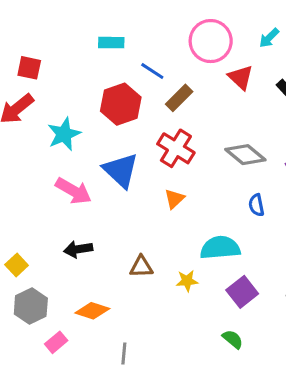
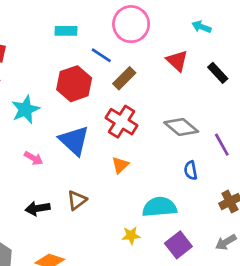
cyan arrow: (269, 38) -> (201, 27), turned 66
pink circle: (211, 41) -> (131, 24), moved
pink arrow: (73, 191) -> (33, 158), size x0.6
brown triangle: (141, 267) -> (77, 200), moved, turned -35

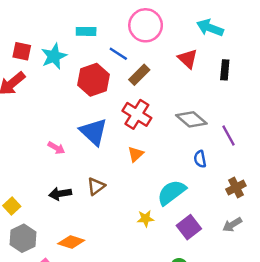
cyan arrow: (201, 27) -> (210, 28), size x1.5
black rectangle: (218, 73) -> (225, 70), turned 48
cyan star: (25, 109) -> (54, 56), moved
cyan semicircle: (159, 207) -> (172, 192), turned -32

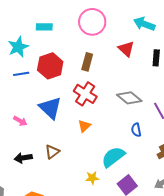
blue line: (118, 54) -> (21, 74), moved, turned -42
brown rectangle: (139, 75) -> (87, 62), turned -30

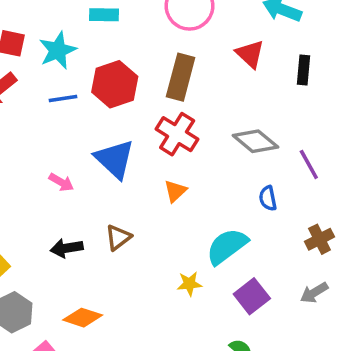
brown rectangle: (87, 62) -> (181, 77), size x1.4

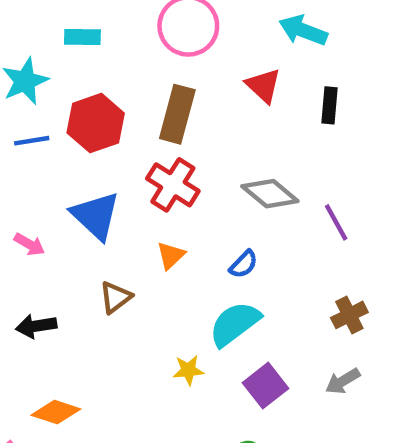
blue semicircle: (268, 198) -> (243, 264), moved, turned -125
brown triangle: (118, 237) -> (116, 297), moved

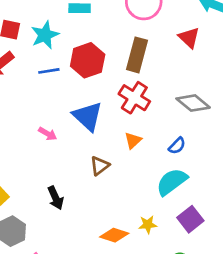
black arrow: (36, 326) -> (56, 198), moved, turned -105
yellow star: (188, 370) -> (148, 225), moved
orange diamond: (56, 412) -> (114, 235), moved

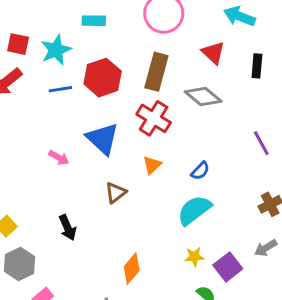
gray diamond: (193, 103) -> (203, 96), moved
purple square: (190, 219) -> (228, 267), moved
yellow star: (148, 225) -> (194, 257), moved
orange diamond: (114, 235) -> (132, 268), turned -68

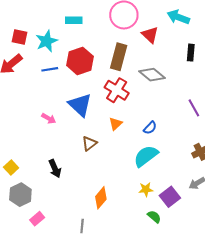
red triangle: (213, 53) -> (150, 35), moved

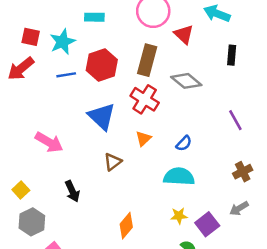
pink arrow: (49, 118) -> (49, 142), moved, size x1.6
cyan semicircle: (146, 156) -> (179, 177), turned 40

